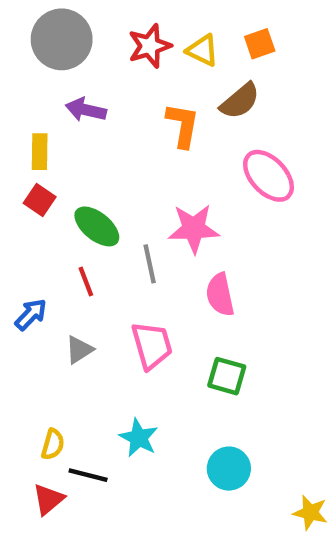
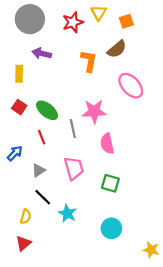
yellow triangle: (202, 50) -> (99, 13), moved, turned 35
red square: (40, 200) -> (19, 107), moved
black line: (88, 475) -> (43, 197), moved, turned 30

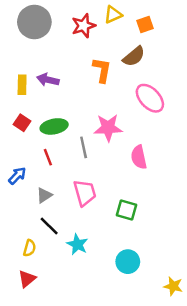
yellow triangle: (99, 13) -> (113, 15), turned 35
purple arrow: (42, 53) -> (48, 80), moved
green ellipse: (47, 110) -> (54, 126), turned -50
pink semicircle: (107, 144) -> (139, 157), moved

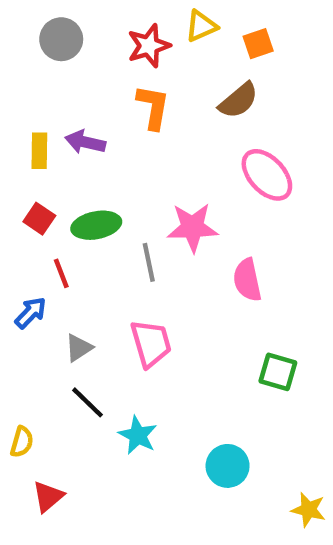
gray circle: (34, 22) -> (61, 39), size x0.7
orange L-shape: (102, 70) -> (153, 107), moved
red line: (48, 157) -> (61, 273), moved
green square: (127, 210) -> (278, 372), moved
yellow semicircle: (29, 248) -> (22, 442), moved

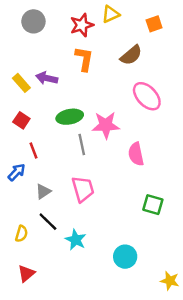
orange square: (258, 44) -> (154, 24), moved
yellow rectangle: (39, 151) -> (21, 83), turned -42
green ellipse: (96, 225) -> (70, 117), moved
yellow semicircle: (22, 442) -> (21, 234), moved

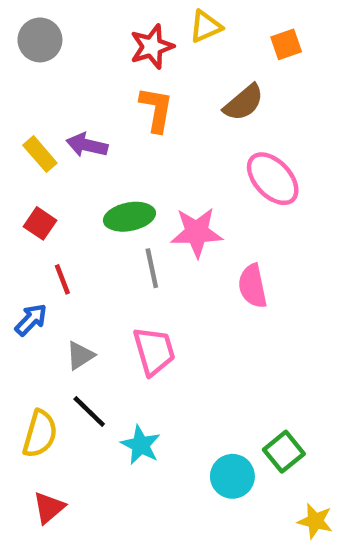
gray circle: (33, 21) -> (40, 40), moved
green square: (153, 205) -> (284, 452), moved, turned 35
yellow semicircle: (21, 234) -> (40, 434), size x1.5

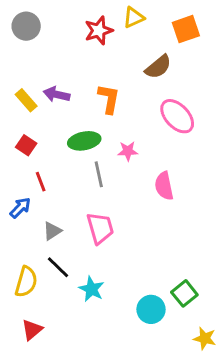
orange square: (286, 44) -> (186, 29), size x1.4
orange L-shape: (156, 109) -> (109, 99), moved
pink star: (197, 232) -> (128, 151), size x0.6

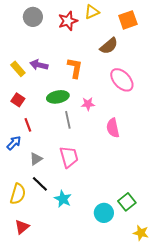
gray circle: (26, 26) -> (33, 17), moved

